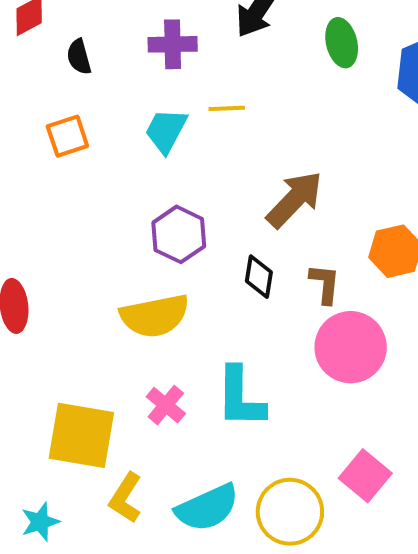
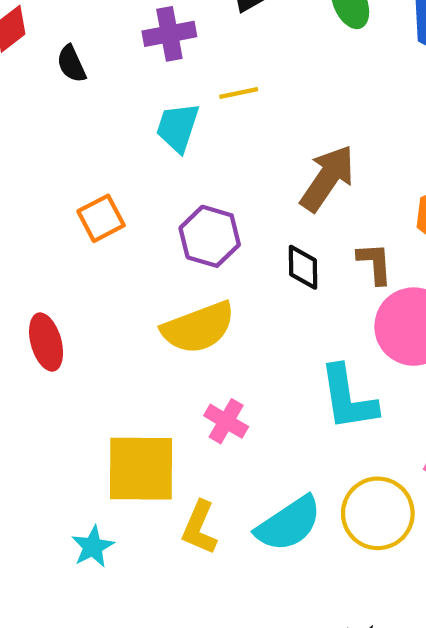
orange square: (67, 136) -> (101, 218), moved
cyan L-shape: (240, 397) -> (348, 398), moved
cyan star: (40, 522) -> (93, 547), moved

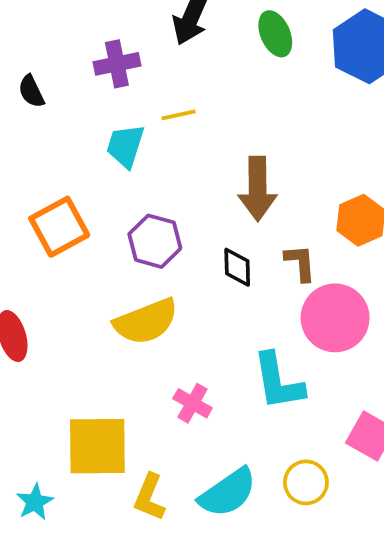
brown arrow: (327, 178) -> (258, 189), turned 146
orange square: (101, 218) -> (59, 227), size x1.4
pink cross: (226, 421) -> (193, 403), moved
yellow circle: (378, 513) -> (306, 482), size x0.7
cyan star: (93, 547) -> (35, 502), moved

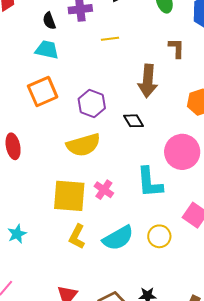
black semicircle: (31, 91) -> (49, 21), moved
cyan trapezoid: (125, 146) -> (47, 50), moved, turned 80
brown L-shape: (300, 263) -> (176, 48), moved
black diamond: (237, 267) -> (133, 121), turned -35
yellow square: (97, 446) -> (69, 196), moved

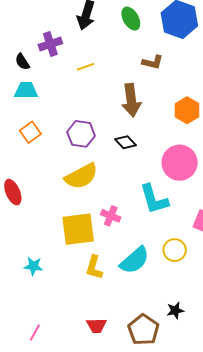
brown L-shape: (176, 48) -> (153, 62), turned 115
orange square: (43, 91) -> (30, 132), size x0.7
cyan star: (17, 234) -> (33, 266), moved, turned -30

